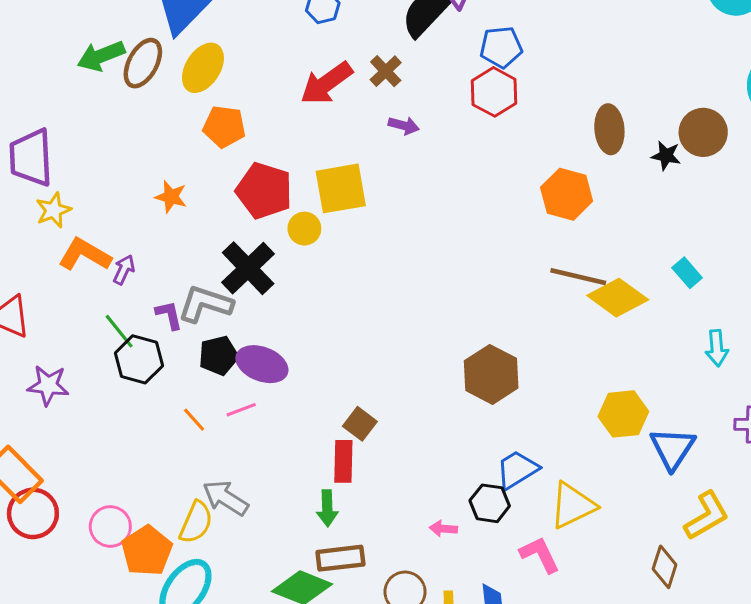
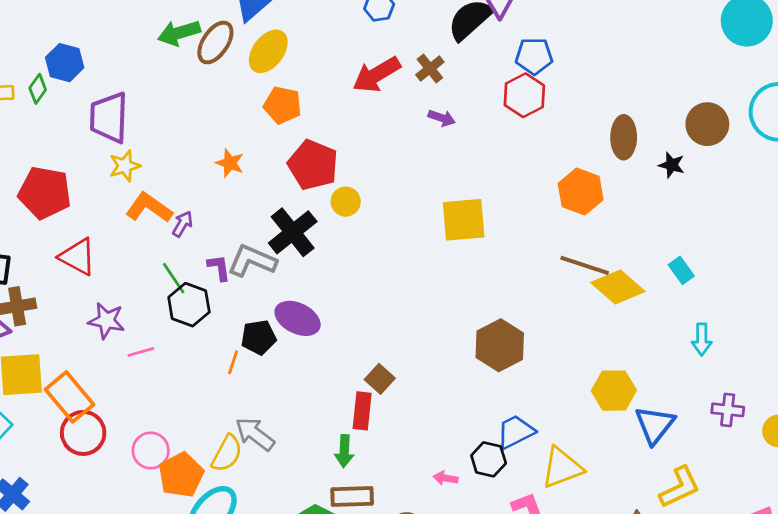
brown circle: (703, 132) -> (707, 124), moved
yellow square: (341, 188) -> (464, 220), moved
black pentagon: (219, 356) -> (259, 337), moved
pink line: (241, 410) -> (141, 352), moved
orange line: (194, 420) -> (233, 362), turned 55

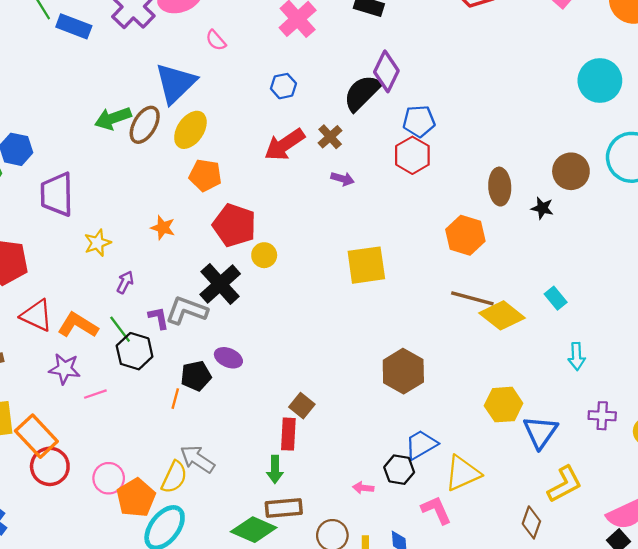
yellow star: (125, 166) -> (97, 243), moved
orange L-shape: (149, 208) -> (78, 325), moved
purple ellipse: (298, 318) -> (228, 358), size x0.7

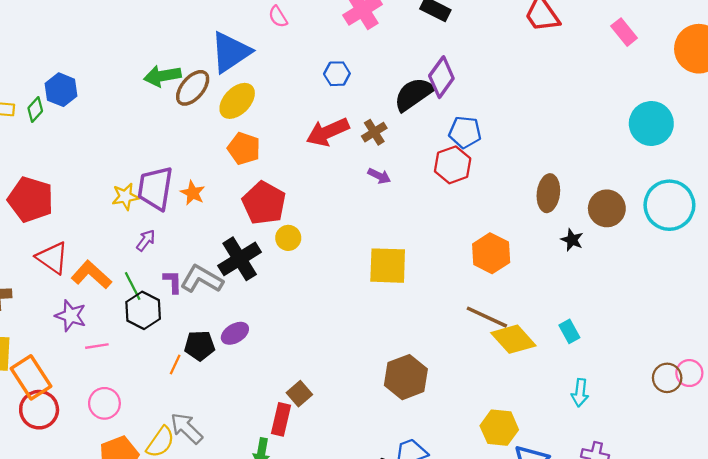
brown ellipse: (500, 187) -> (548, 193), moved
purple trapezoid: (57, 194) -> (155, 188), moved
purple ellipse: (228, 358) -> (235, 333), turned -64
pink circle: (109, 478) -> (104, 403), moved

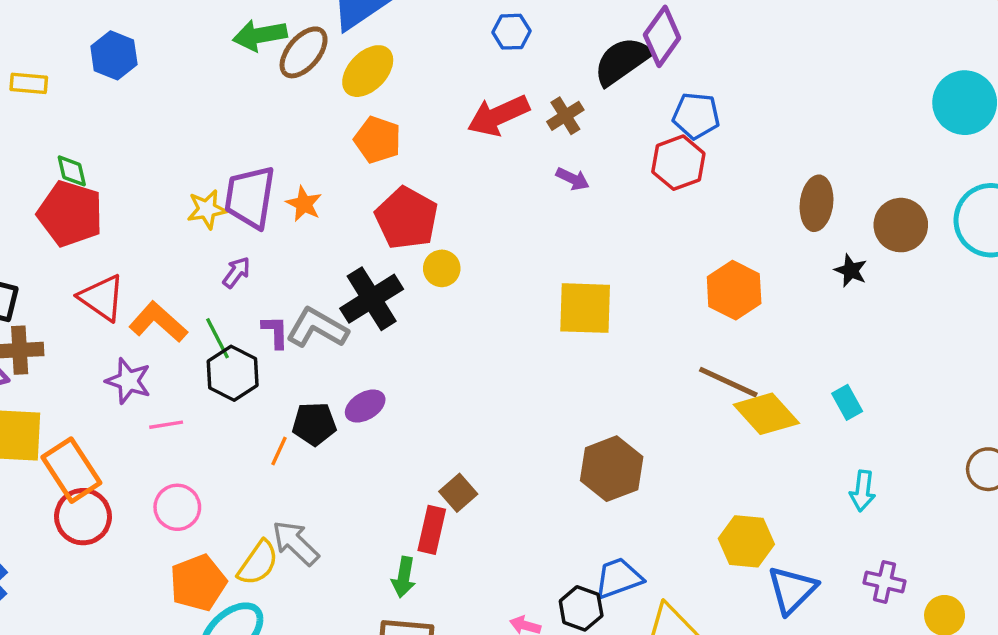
green diamond: (35, 109) -> (72, 171), moved, turned -55

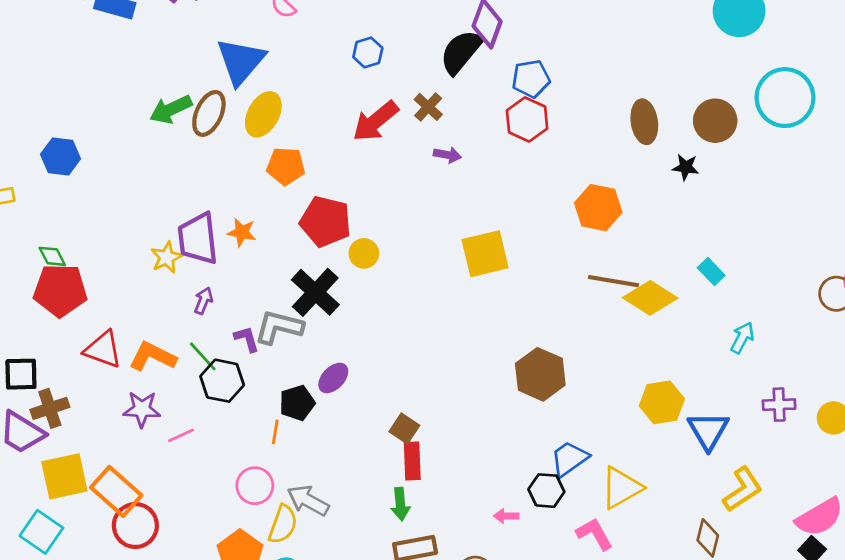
cyan arrow: (863, 491) -> (742, 338), turned -144
brown square: (458, 493) -> (404, 428), moved
pink circle: (177, 507) -> (255, 486), moved

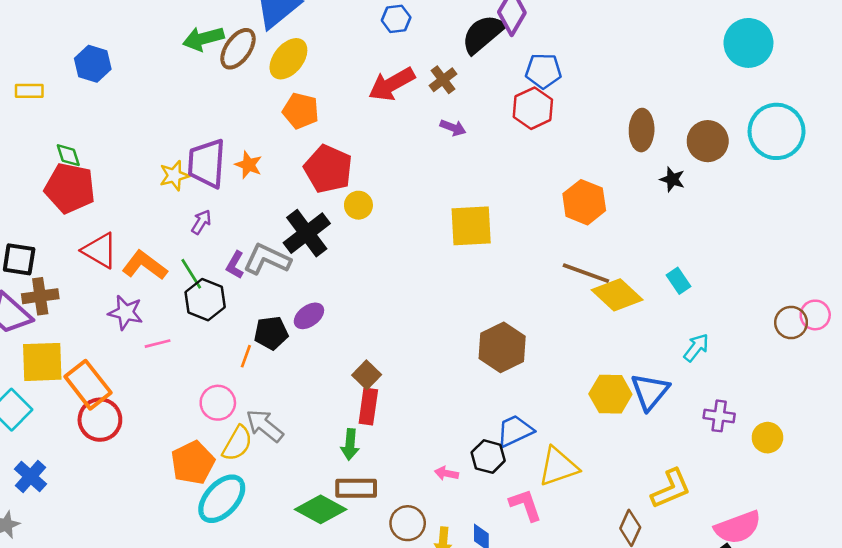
purple L-shape: (247, 339) -> (235, 265), turned -144
blue triangle: (708, 431) -> (650, 392), moved

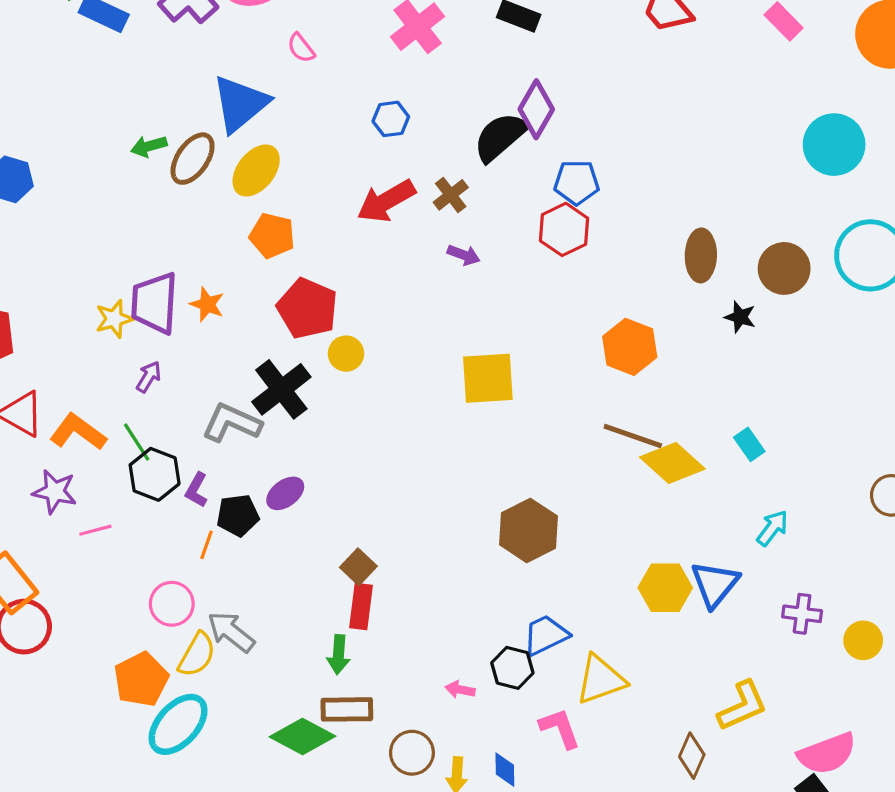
green arrow: (203, 39) -> (149, 146), size x0.7
purple L-shape: (235, 265) -> (196, 490), moved

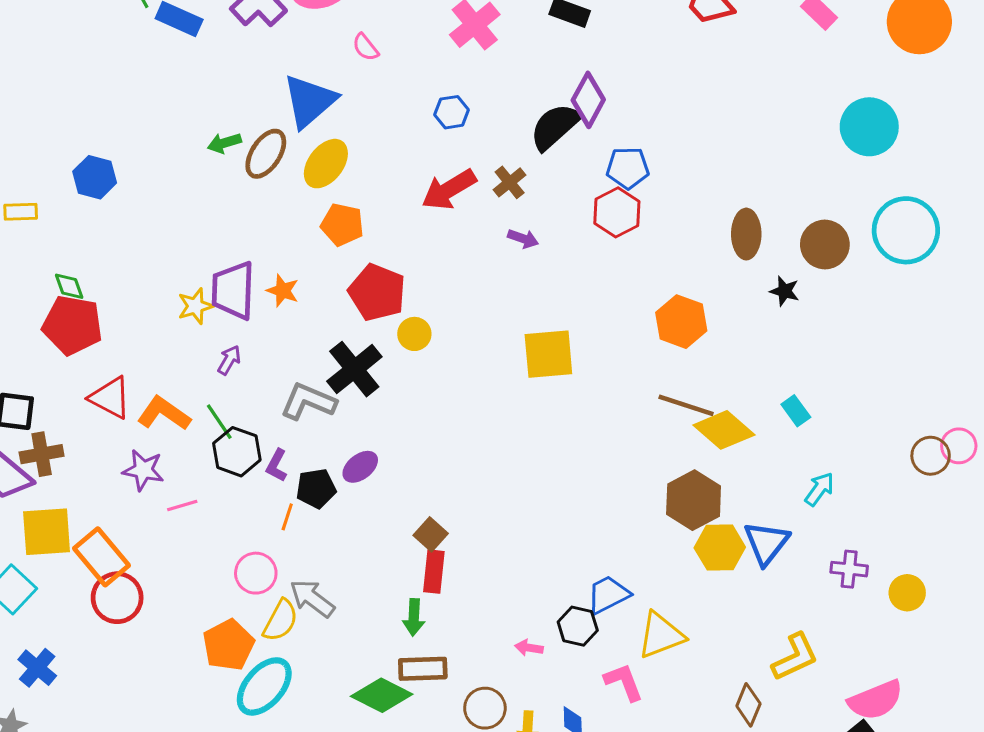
brown hexagon: (529, 530) -> (694, 500), moved

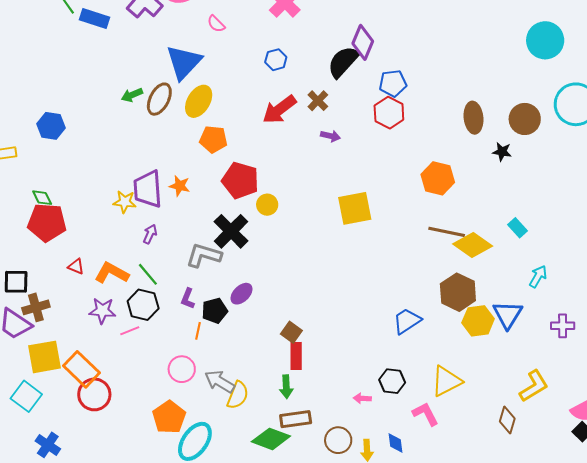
yellow star: (195, 306) -> (125, 202), turned 30
red triangle: (110, 398) -> (76, 266), size x0.6
black hexagon: (237, 452) -> (143, 305), moved
blue trapezoid: (608, 595) -> (407, 321), moved
yellow semicircle: (280, 620) -> (238, 395), moved

